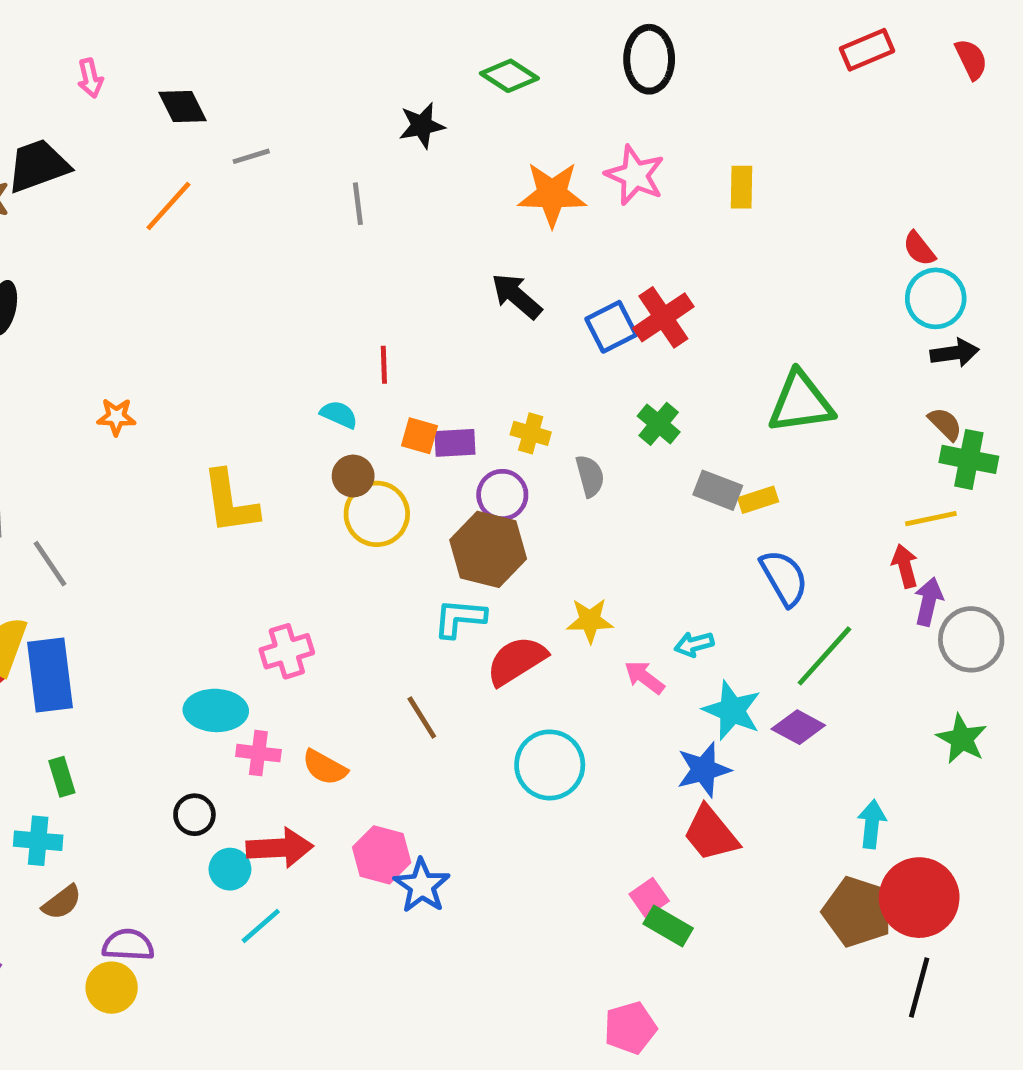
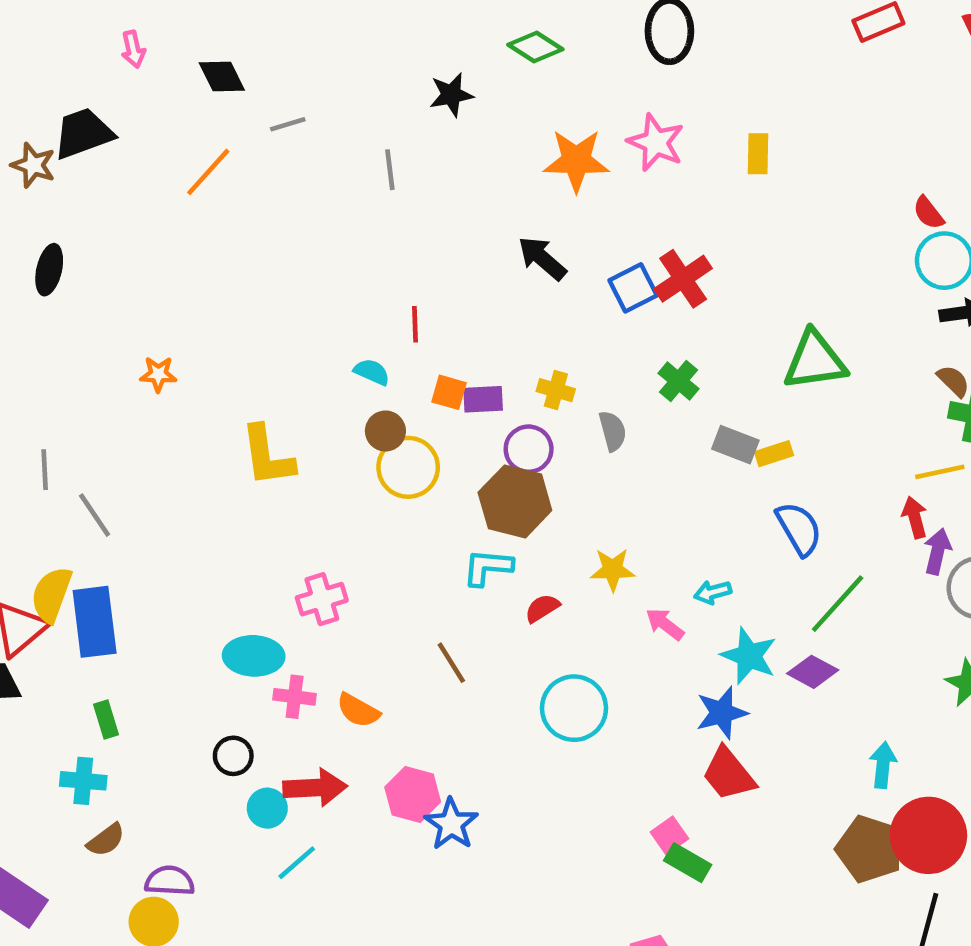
red semicircle: (517, 661) -> (542, 608), size x0.6

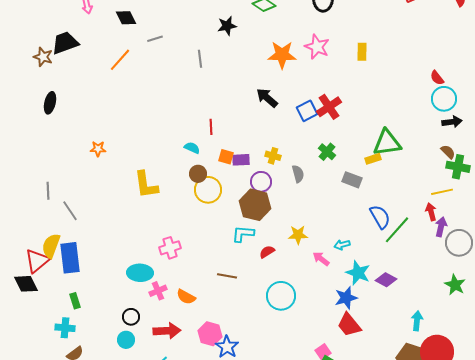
yellow rectangle: (774, 454) -> (373, 159), moved
green line: (838, 604) -> (397, 230), moved
brown line: (451, 663) -> (227, 276), turned -48
pink cross: (295, 697) -> (158, 291), turned -30
cyan circle: (267, 808) -> (126, 340), moved

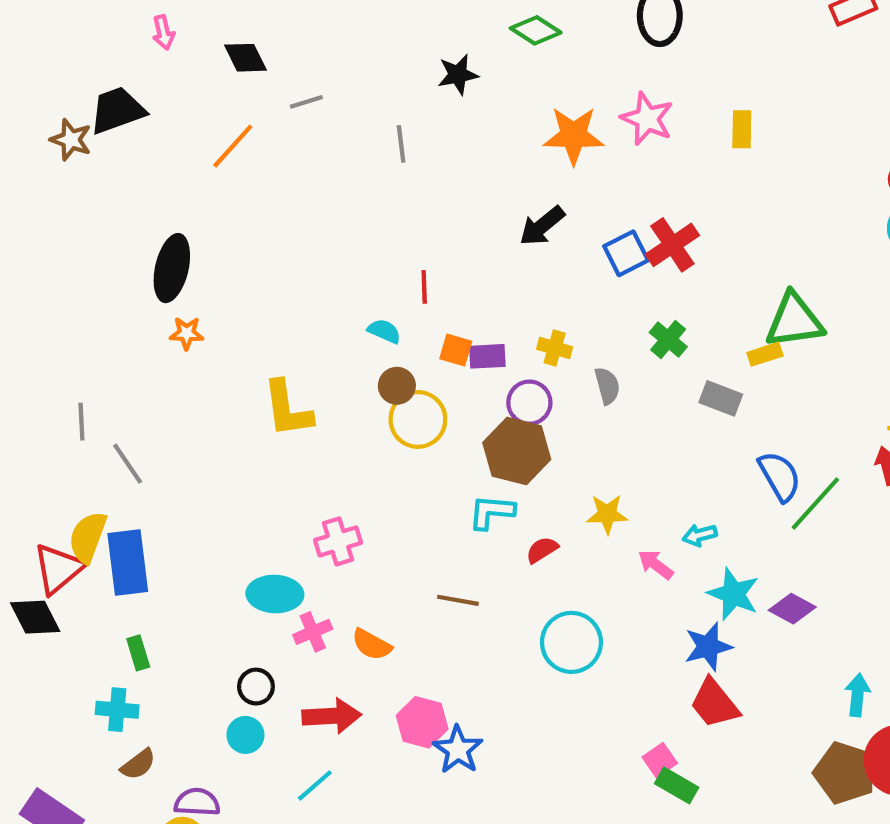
black arrow: (267, 98) -> (542, 226), turned -80
black ellipse: (50, 103) -> (172, 268), moved, size x1.4

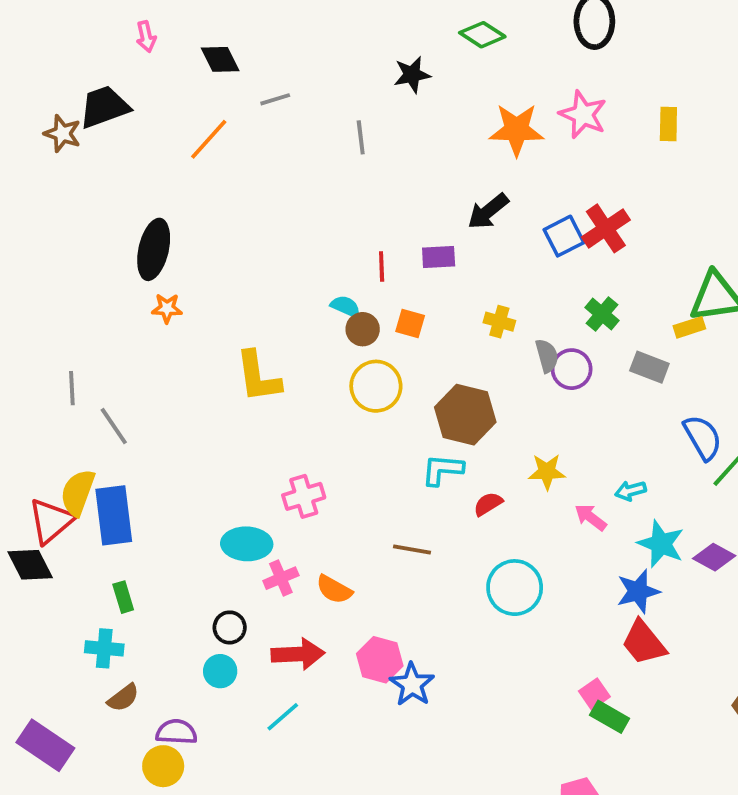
purple rectangle: (487, 356) -> (439, 257), moved
brown circle: (397, 386) -> (363, 329), moved
purple circle: (529, 403) -> (572, 369), moved

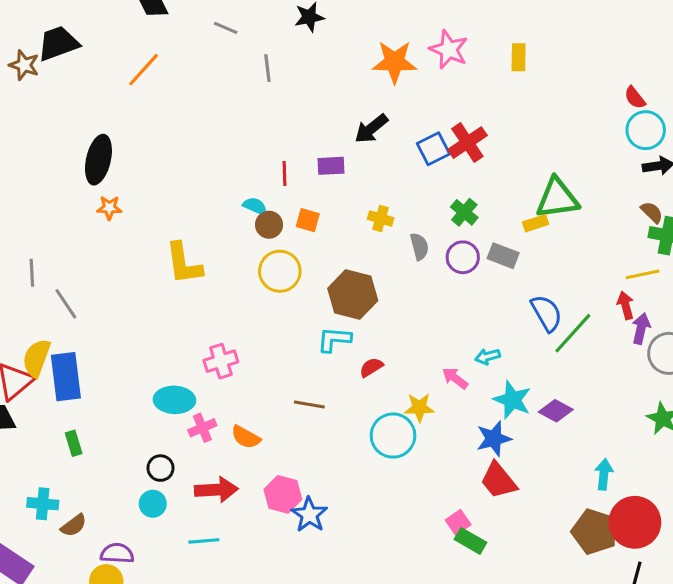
gray line: (275, 99) -> (226, 28), moved, turned 40
purple circle: (572, 369) -> (463, 257), moved
yellow star: (547, 472) -> (419, 408), moved
cyan cross: (104, 648) -> (43, 504), moved
cyan line: (283, 717) -> (204, 541), turned 36

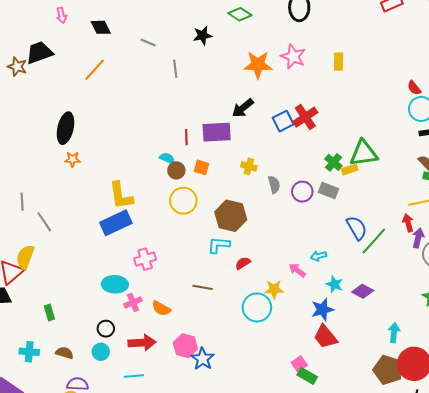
purple rectangle: (331, 166) -> (217, 132), size x1.6
green cross: (464, 212) -> (333, 162), moved
blue rectangle: (66, 377) -> (116, 223), moved, turned 72
cyan star: (512, 400) -> (335, 284), size x0.7
brown semicircle: (74, 525) -> (64, 353), moved, turned -126

